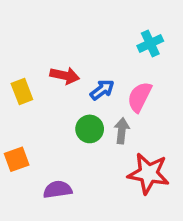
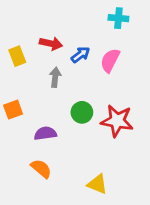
cyan cross: (150, 43) -> (118, 18), turned 30
green circle: (90, 129) -> (82, 112), moved
gray arrow: (122, 131) -> (55, 77), moved

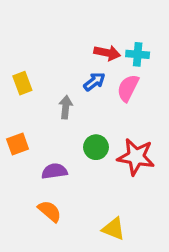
cyan cross: (118, 18) -> (138, 54), moved
red arrow: (51, 43) -> (107, 53), moved

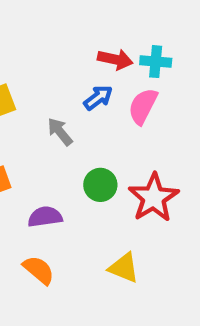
gray arrow: (66, 107) -> (60, 132), turned -45
red star: (136, 157) -> (154, 198), turned 30
yellow triangle: (114, 229) -> (124, 268), moved

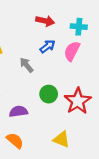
red arrow: (115, 59) -> (45, 21), moved

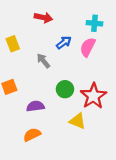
red arrow: (45, 21) -> (43, 18), moved
yellow triangle: (61, 139) -> (77, 121), moved
orange semicircle: (15, 140) -> (32, 135), turned -66

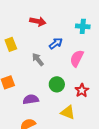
pink semicircle: (88, 47) -> (77, 58), moved
red star: (93, 96) -> (82, 90), size x0.6

